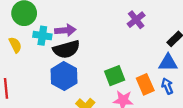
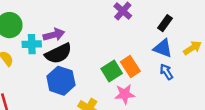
blue triangle: (168, 63) -> (163, 48), turned 30
orange rectangle: (145, 84) -> (130, 66), moved

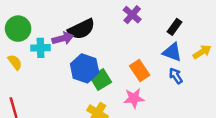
black semicircle: (58, 53) -> (81, 29), moved
green square: (112, 71) -> (101, 80), moved
blue hexagon: (61, 81) -> (85, 68), moved

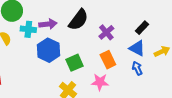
purple cross: (132, 15) -> (106, 32), moved
black semicircle: (81, 29) -> (78, 20), moved, turned -35
blue hexagon: (85, 68) -> (49, 50), moved

